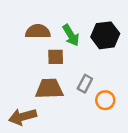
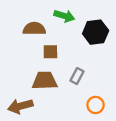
green arrow: (71, 35) -> (64, 16), moved, turned -42
orange circle: (105, 100) -> (96, 105), moved

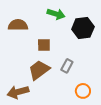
brown semicircle: (34, 29) -> (18, 25), moved
brown trapezoid: (45, 81) -> (39, 70), turned -35

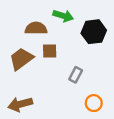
brown semicircle: (18, 25) -> (36, 28), moved
brown trapezoid: (39, 70) -> (21, 59), moved

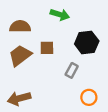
brown semicircle: (36, 28) -> (20, 26), moved
black hexagon: (94, 32) -> (87, 43), moved

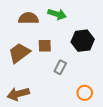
brown semicircle: (20, 26) -> (28, 18), moved
gray rectangle: (72, 70) -> (60, 67), moved

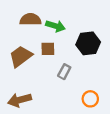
green arrow: (57, 14) -> (55, 26), moved

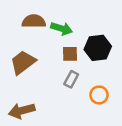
brown square: (48, 49) -> (70, 54), moved
orange circle: (90, 99) -> (99, 95), moved

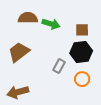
black hexagon: (98, 48) -> (81, 52), moved
brown square: (70, 54) -> (82, 30), moved

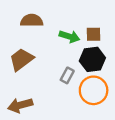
green arrow: (51, 24) -> (69, 36), moved
orange circle: (82, 79) -> (94, 90), size x1.6

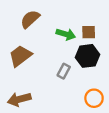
brown semicircle: (32, 20) -> (30, 19), turned -42
orange circle: (94, 90) -> (94, 98), moved, size x0.7

